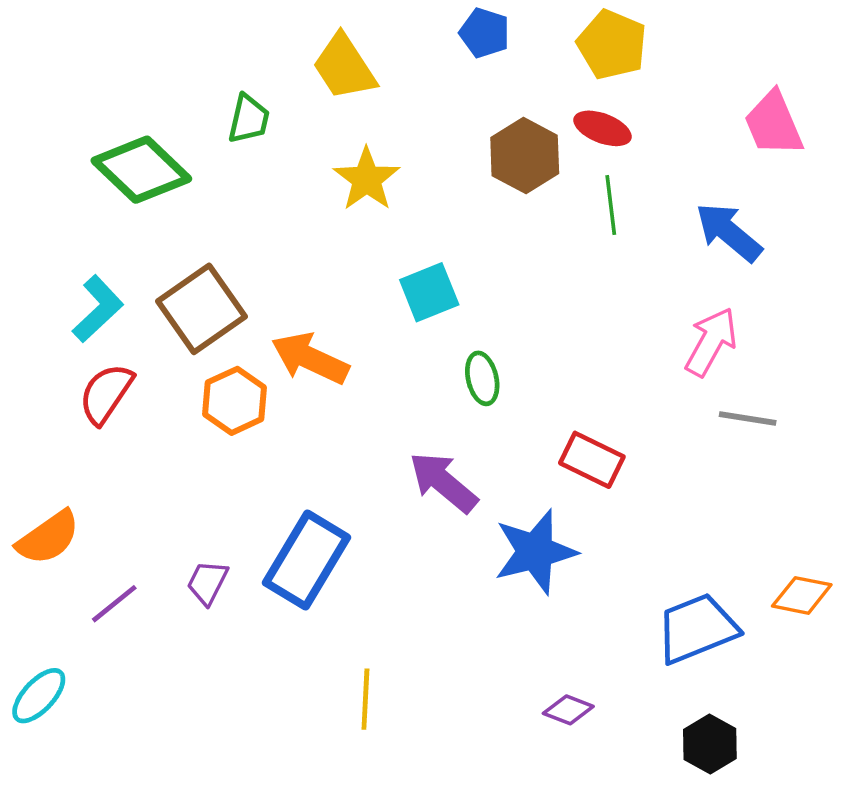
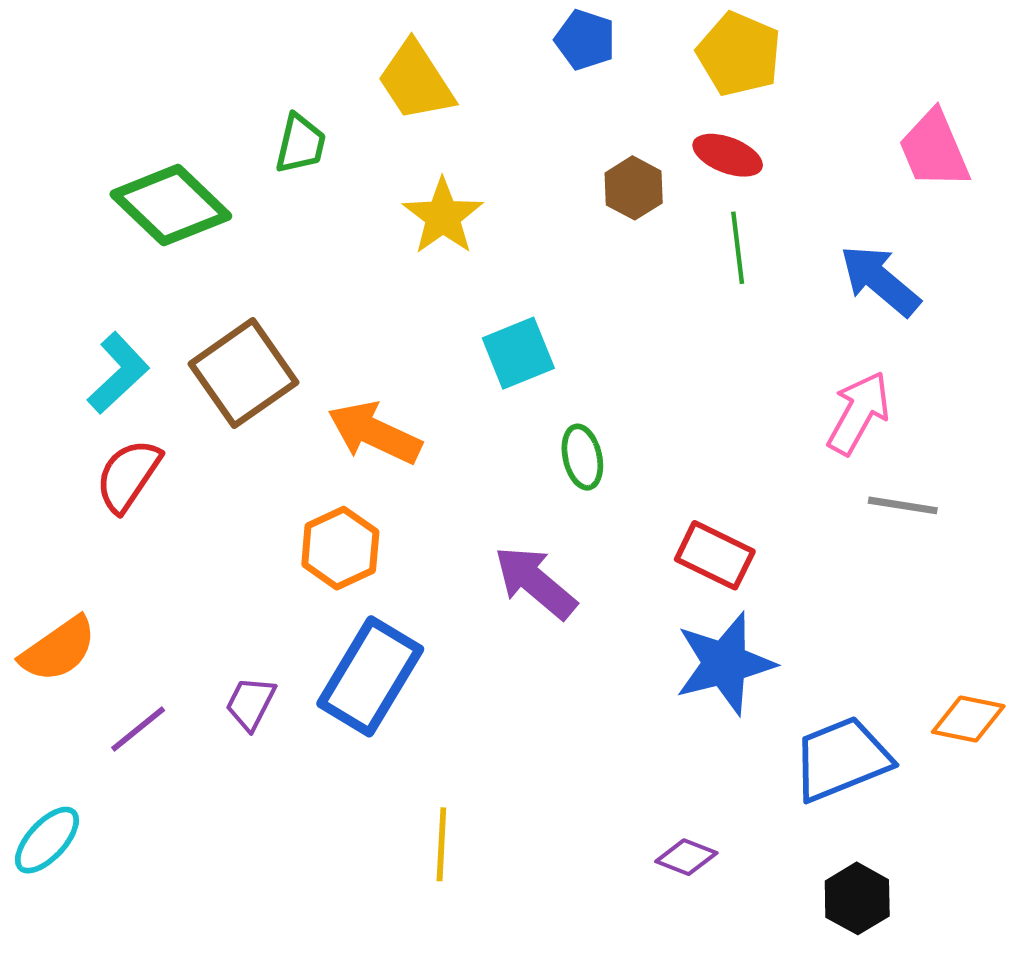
brown hexagon: (525, 156) -> (634, 188), size x0.7
orange hexagon: (235, 401) -> (340, 548), moved
blue star: (535, 552) -> (725, 664), moved

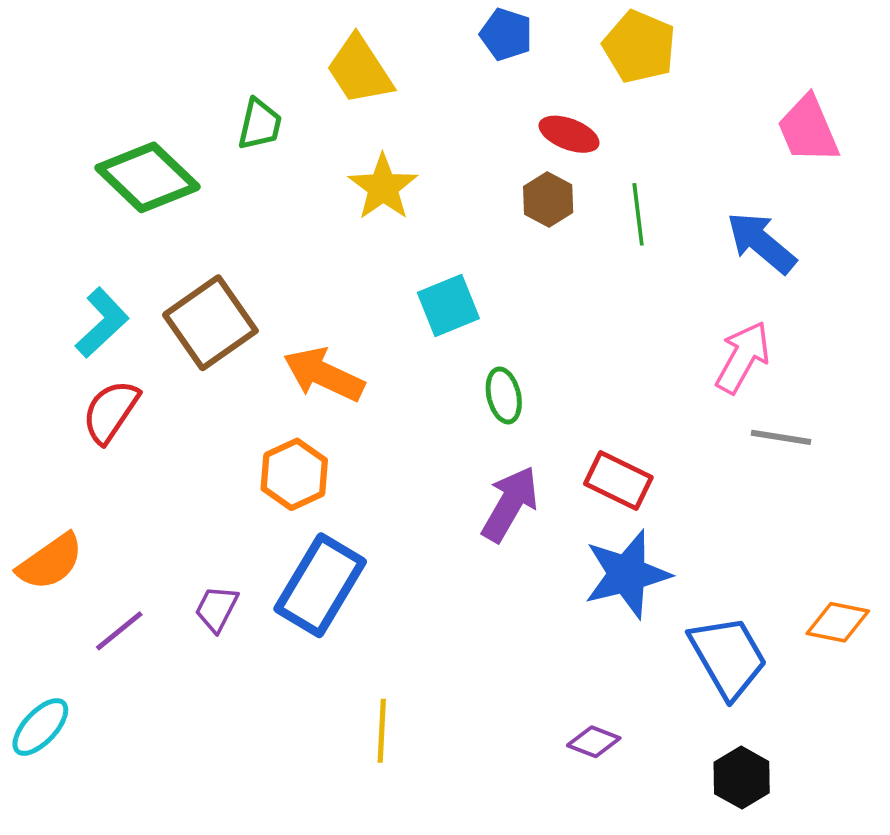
red ellipse: (728, 155) -> (569, 134), moved
brown hexagon: (634, 188) -> (548, 200), moved
purple arrow: (535, 582) -> (510, 504), moved, turned 80
blue trapezoid: (842, 759) -> (728, 657), turned 82

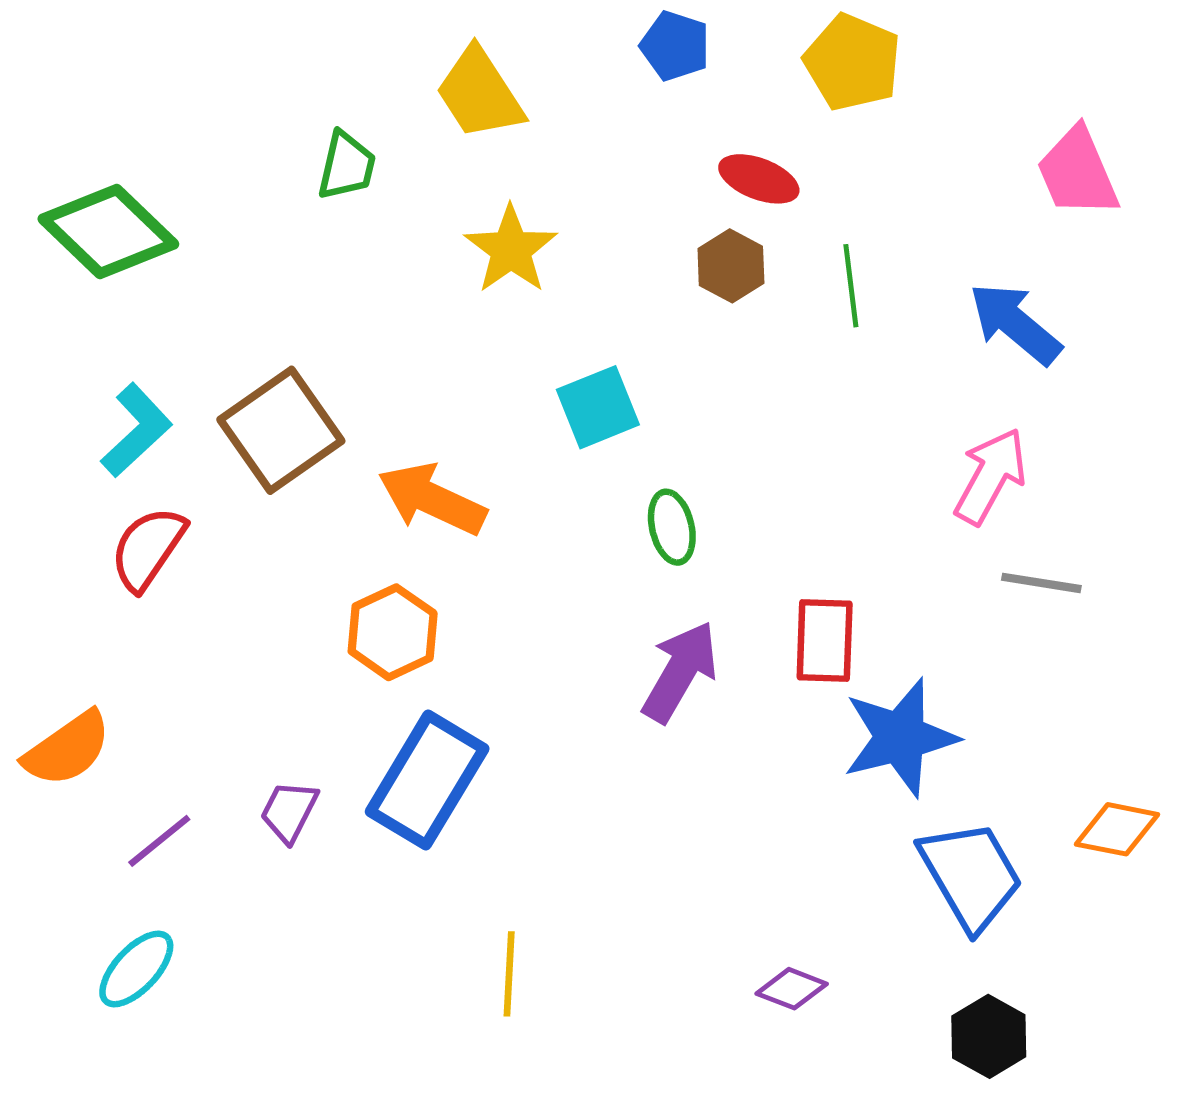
green diamond: (148, 177) -> (108, 231), moved
red rectangle: (618, 481) -> (825, 640), turned 66
blue star: (627, 574) -> (900, 737), moved
cyan ellipse: (40, 727) -> (136, 969), moved

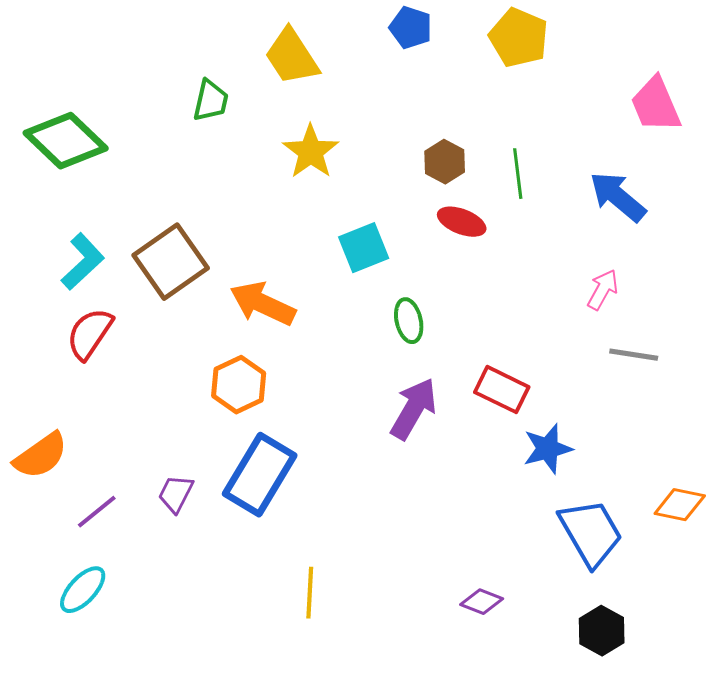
red ellipse: (759, 179) -> (462, 222), moved
pink arrow: (990, 476) -> (603, 290), size x0.7
red rectangle: (825, 640) -> (502, 390), turned -66
blue star: (900, 737) -> (548, 449), size x0.7

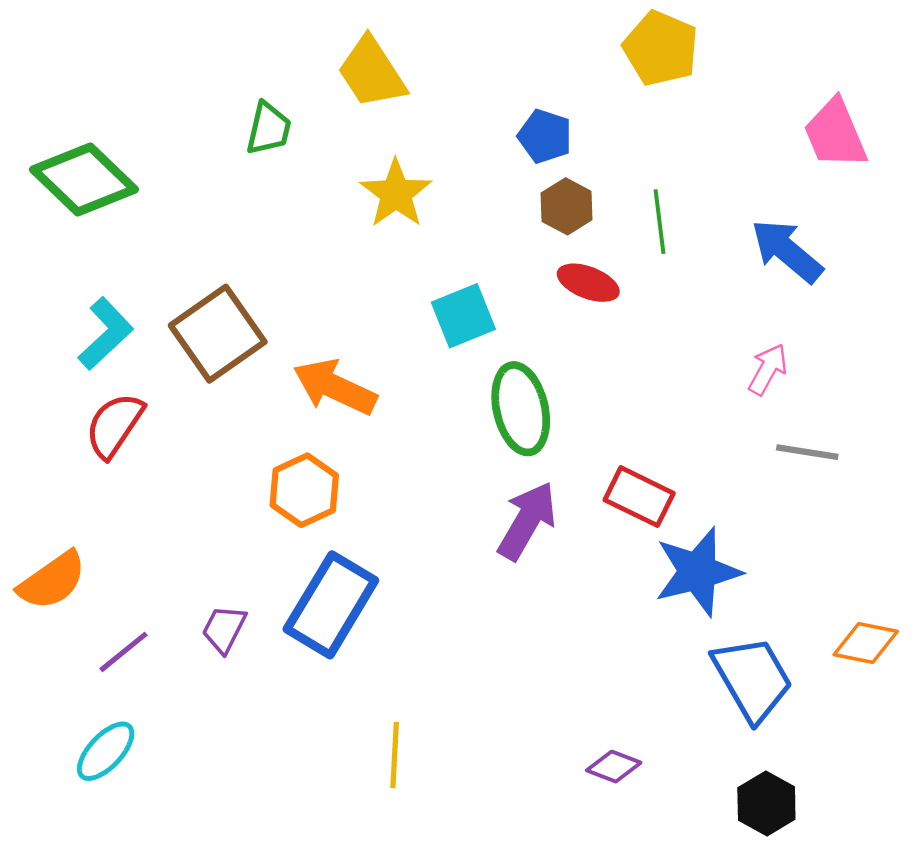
blue pentagon: (411, 28) -> (545, 136), moved
green ellipse: (409, 321) -> (521, 409), size x1.6
blue star: (548, 449) -> (698, 572), size x1.4

